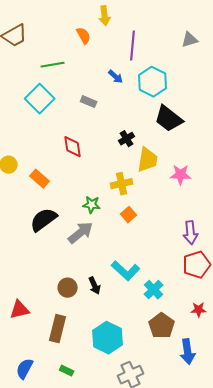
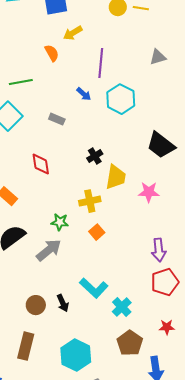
yellow arrow: (105, 16) -> (73, 33), turned 66
black trapezoid: (169, 119) -> (161, 145), moved

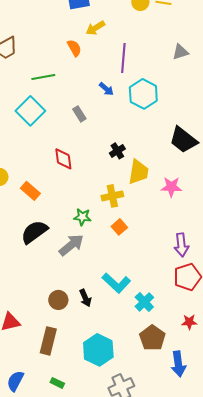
gray rectangle: (57, 119) -> (79, 114), turned 35

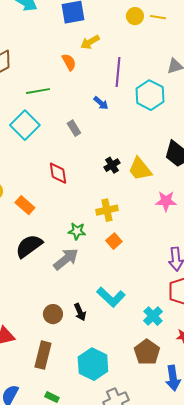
cyan hexagon: (143, 94) -> (150, 95), moved
yellow trapezoid: (138, 172) -> (140, 169), moved, turned 132
cyan cross: (144, 302) -> (153, 316), moved

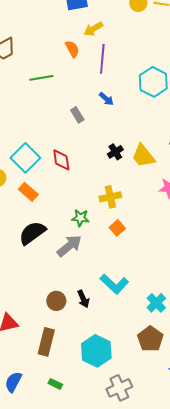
purple line: (118, 72) -> (102, 59), moved
blue arrow: (101, 103) -> (106, 99), moved
cyan square: (25, 125) -> (25, 158), moved

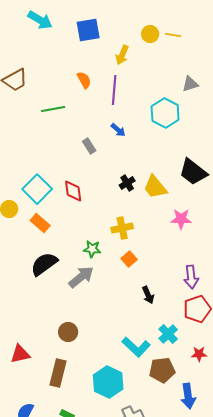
yellow arrow: (93, 29) -> (122, 55), moved, turned -36
cyan L-shape: (114, 284) -> (136, 347), moved
black arrow: (83, 299) -> (148, 295), moved
brown pentagon: (150, 339) -> (162, 370), turned 30

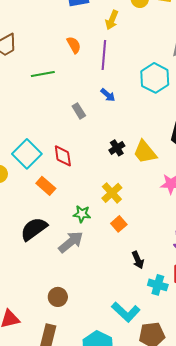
orange rectangle: (40, 223) -> (46, 186), moved
yellow cross: (122, 228) -> (112, 193), turned -30
cyan cross: (168, 334) -> (158, 285), moved, turned -30

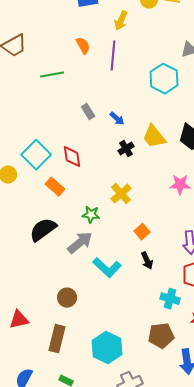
blue arrow: (108, 95) -> (117, 119), moved
yellow trapezoid: (145, 152) -> (154, 137), moved
orange square: (119, 224) -> (142, 232), moved
cyan cross: (158, 285) -> (170, 299), moved
cyan L-shape: (126, 312) -> (107, 268), moved

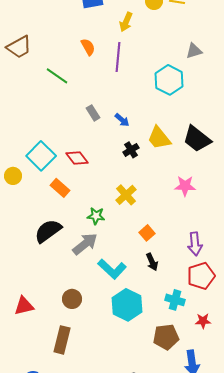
green line: (52, 75) -> (57, 76), turned 45
red diamond: (72, 157) -> (77, 158), turned -30
red triangle: (19, 320) -> (24, 306), moved
cyan hexagon: (107, 348) -> (127, 305), moved

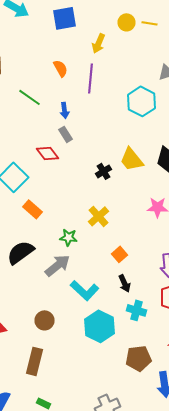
blue arrow: (122, 120) -> (64, 110), moved, turned 42
red diamond: (77, 158) -> (48, 153), moved
cyan cross: (175, 300) -> (136, 310), moved

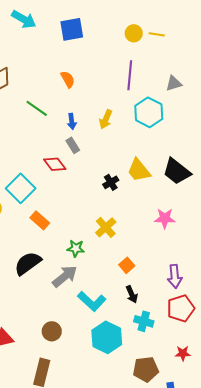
yellow arrow: (98, 43) -> (106, 119), moved
purple line: (90, 78) -> (130, 75), moved

